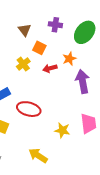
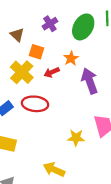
purple cross: (55, 25) -> (50, 24), turned -32
yellow cross: (23, 64) -> (22, 72), size x1.5
red ellipse: (29, 109) -> (35, 104), moved

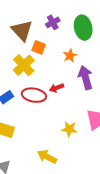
green ellipse: (83, 27) -> (83, 28), turned -45
brown triangle: (17, 35) -> (22, 31), size x1.6
red arrow: (52, 72) -> (57, 88), moved

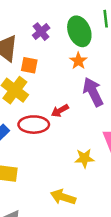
orange star: (70, 56) -> (78, 61), moved

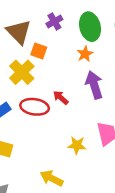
red arrow: (60, 111) -> (61, 98), turned 63

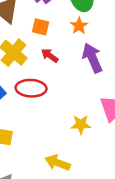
orange square: (39, 51) -> (41, 27), moved
red arrow: (61, 98) -> (50, 56), moved

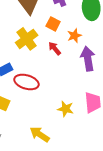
orange star: (79, 26) -> (74, 36), moved
red ellipse: (31, 88) -> (26, 82), moved

